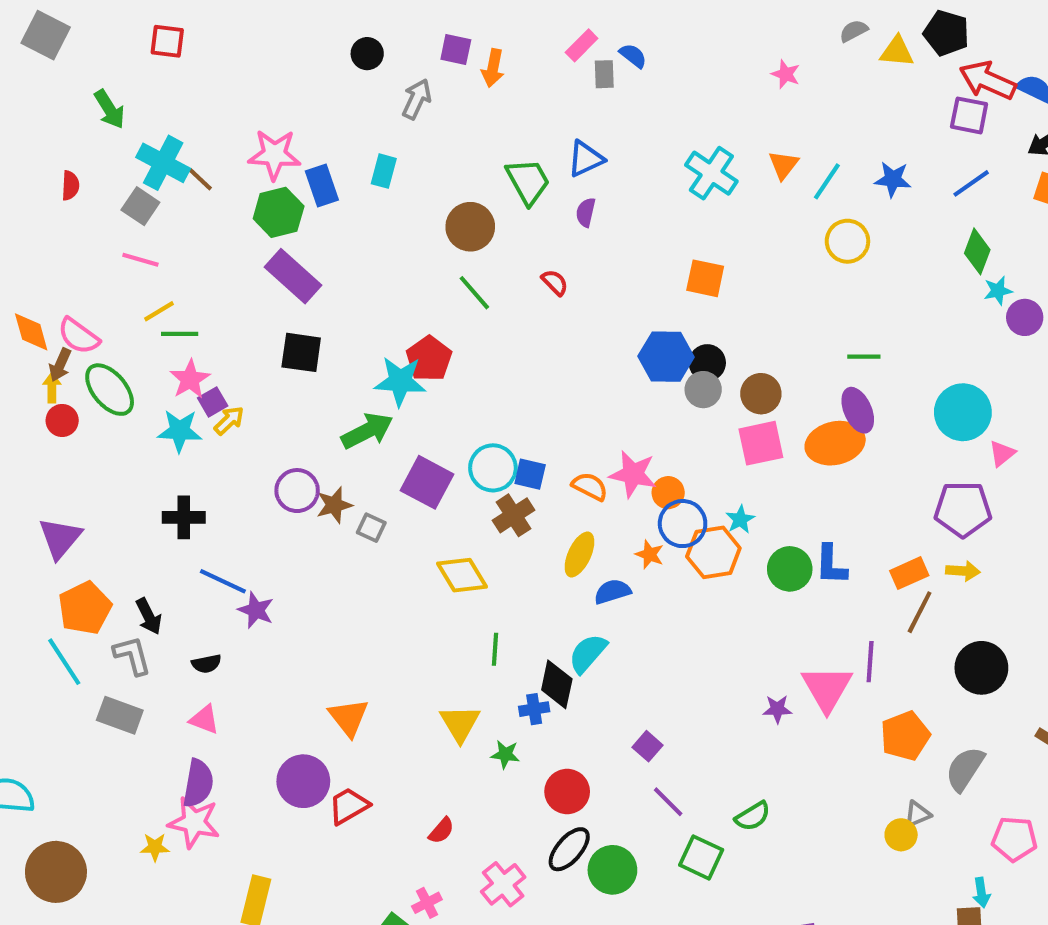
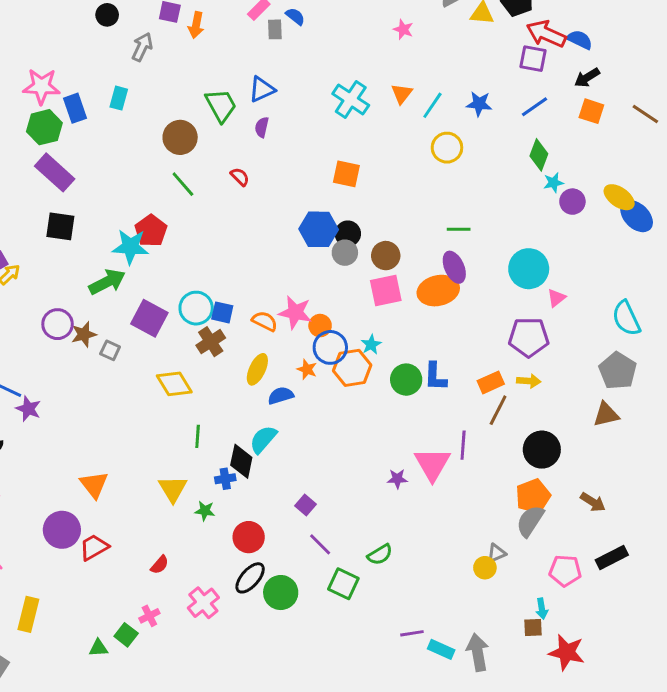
orange pentagon: (905, 736) -> (533, 496), moved

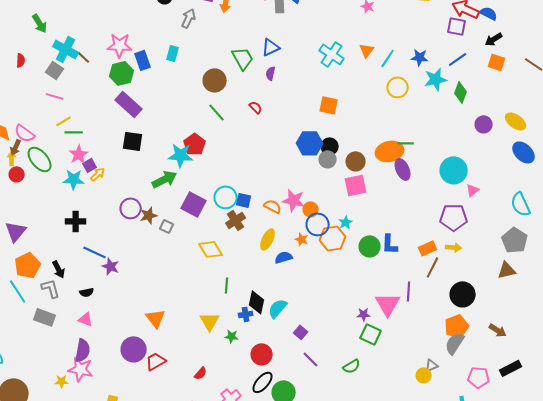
cyan star: (553, 183) -> (436, 79), moved, size x1.6
blue ellipse: (637, 216) -> (524, 152), moved
orange ellipse: (438, 291) -> (390, 151), moved
cyan semicircle: (263, 439) -> (278, 308), moved
green square: (343, 584) -> (371, 334), moved

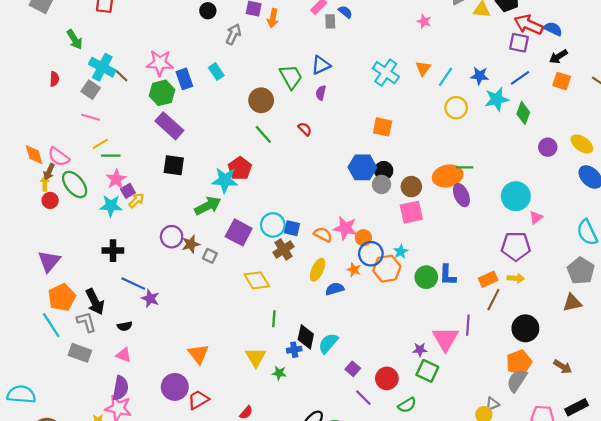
cyan rectangle: (173, 53) -> (216, 71), turned -49
black arrow: (59, 269) -> (95, 302), size x1.4
red circle: (262, 354) -> (387, 378), moved

